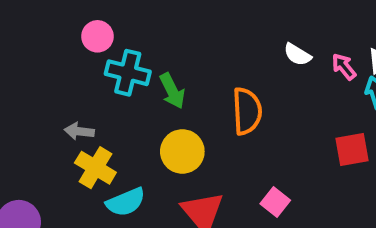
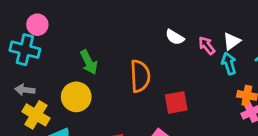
cyan cross: (128, 73) -> (25, 50), moved
red square: (352, 149) -> (176, 102), moved
yellow circle: (182, 151) -> (76, 97), moved

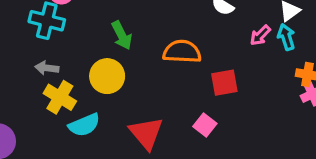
pink arrow: (207, 45) -> (260, 35), moved, turned -96
orange semicircle: (140, 76) -> (182, 52), turned -84

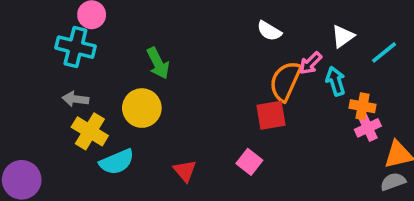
cyan arrow: (286, 37) -> (336, 81), moved
orange semicircle: (182, 52) -> (285, 81), moved, turned -69
red triangle: (146, 133) -> (185, 171), size x0.6

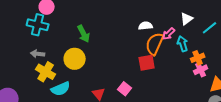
white semicircle: (269, 31) -> (146, 26), moved, turned 144
orange cross: (363, 106) -> (198, 58), turned -32
pink square: (249, 162) -> (125, 89), moved

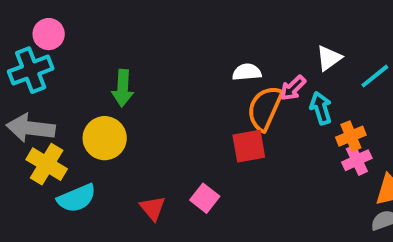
cyan cross: (38, 25) -> (31, 70), turned -35
green arrow: (84, 34) -> (123, 88), turned 30
gray arrow: (38, 54) -> (31, 128), size x1.6

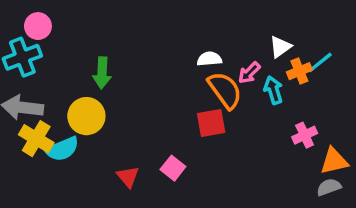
orange semicircle: (265, 108) -> (225, 90), turned 120
orange cross: (351, 136) -> (299, 71), moved
cyan semicircle: (77, 198) -> (62, 149), moved

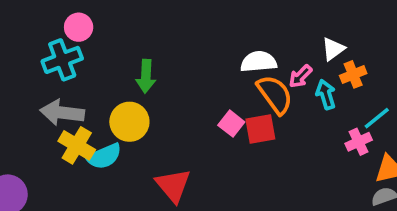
white semicircle: (209, 59) -> (259, 62), size x1.4
cyan line: (320, 62) -> (377, 118), moved
pink square: (173, 168) -> (231, 124), moved
red triangle: (128, 177) -> (173, 185), size x1.5

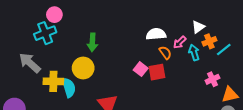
orange semicircle: (275, 94) -> (165, 53), size x0.6
gray arrow: (62, 113) -> (30, 63), moved, turned 35
cyan line: (377, 118) -> (224, 50), moved
yellow cross: (77, 145) -> (53, 81), turned -30
cyan semicircle: (104, 156) -> (69, 87), turned -84

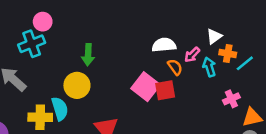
orange cross: (209, 41) -> (228, 54), turned 32
pink square: (141, 69) -> (146, 87), size x1.6
yellow cross: (53, 81) -> (40, 117), moved

